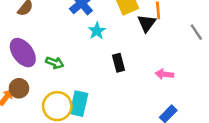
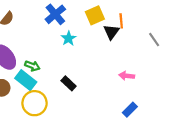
black rectangle: (118, 63) -> (69, 83), moved, turned -32
cyan rectangle: (79, 104) -> (26, 80), moved, turned -65

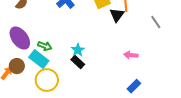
cyan star: (69, 38) -> (78, 50), moved

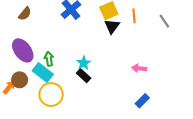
black triangle: (117, 15) -> (112, 26), moved
gray line: (156, 22) -> (164, 21), moved
green arrow: (45, 46) -> (49, 59), turned -120

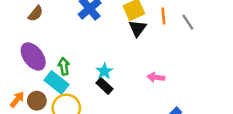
gray line: (164, 21) -> (188, 22), moved
pink arrow: (139, 68) -> (156, 77), moved
brown circle: (20, 80) -> (37, 101), moved

